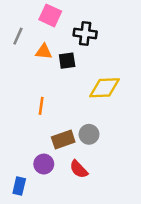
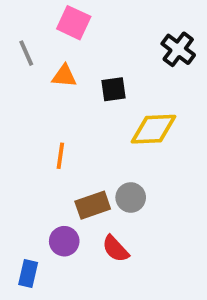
black cross: (85, 34) -> (178, 49), moved, turned 30
gray line: (18, 36) -> (26, 53), turned -48
black square: (67, 61) -> (114, 89), moved

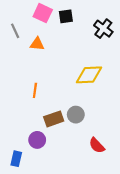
black square: (114, 89) -> (66, 16), moved
red semicircle: (115, 249) -> (97, 145), moved

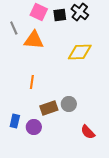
black cross: (103, 29) -> (80, 12), moved
orange triangle: (37, 44) -> (34, 40), size x1.5
yellow diamond: (89, 75) -> (80, 52), moved
blue rectangle: (16, 159) -> (15, 121), moved

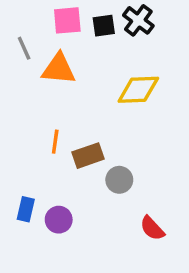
pink square: (39, 12) -> (67, 20), turned -30
brown rectangle: (49, 108) -> (88, 156), moved

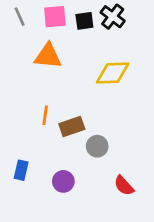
gray line: (24, 48) -> (20, 17), moved
purple circle: (59, 220) -> (63, 181), moved

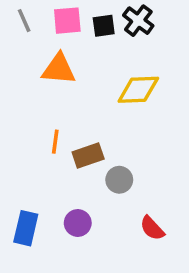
blue rectangle: (21, 170) -> (26, 228), moved, size x1.4

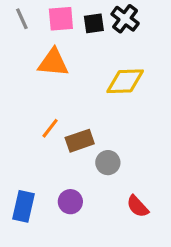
orange line: (55, 142) -> (50, 128), turned 30

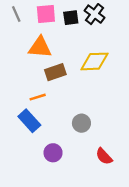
orange line: (50, 128) -> (38, 97), turned 35
brown rectangle: (80, 141) -> (55, 72), moved
blue rectangle: (23, 206) -> (29, 121), moved, turned -55

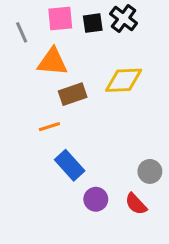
gray line: (16, 14) -> (22, 32), moved
blue rectangle: (29, 121) -> (70, 165), moved
gray circle: (81, 123) -> (150, 171), moved
purple circle: (53, 153) -> (96, 199), moved

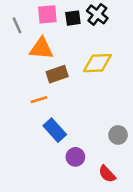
red semicircle: (136, 204) -> (107, 174), moved

